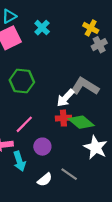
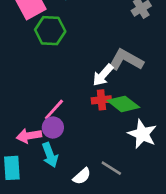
green hexagon: (22, 81) -> (50, 31), moved
purple circle: (42, 147) -> (53, 128), moved

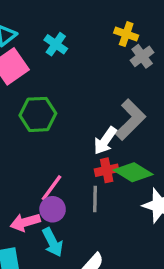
green hexagon: (50, 31) -> (38, 114), moved
gray L-shape: (126, 60) -> (130, 120), turned 112
gray line: (111, 168) -> (95, 199), moved, turned 65

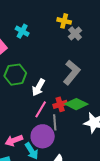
white arrow: (105, 141) -> (38, 87), moved
pink line: (51, 188) -> (41, 109), moved
purple circle: (53, 209) -> (43, 136), moved, size x1.5

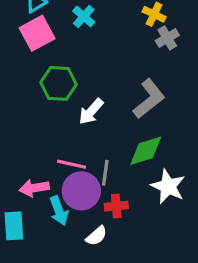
red cross: (60, 104) -> (116, 206), moved
green diamond: (76, 104) -> (146, 151), turned -55
pink line: (41, 109) -> (72, 164), moved, turned 60

